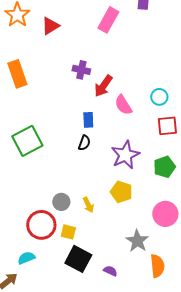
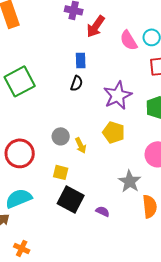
pink semicircle: (123, 105) -> (129, 40), moved
gray circle: (61, 202) -> (61, 136), moved
red circle: (41, 225) -> (20, 153), moved
cyan semicircle: (26, 258) -> (19, 198), size x1.5

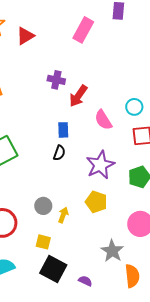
pink semicircle: (129, 40) -> (103, 120), moved
yellow arrow: (81, 145) -> (63, 215), turned -133

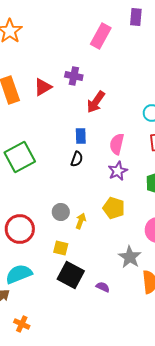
red triangle: (25, 36) -> (43, 87), moved
purple cross: (56, 80) -> (74, 76), moved
pink semicircle: (103, 120) -> (117, 144), moved, turned 45
purple star: (100, 165) -> (118, 171), size x0.7

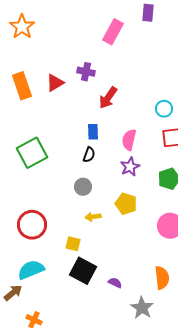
gray circle: (61, 212) -> (83, 187), moved
yellow arrow: (81, 221) -> (93, 217), turned -119
gray star: (130, 257) -> (142, 308), moved

